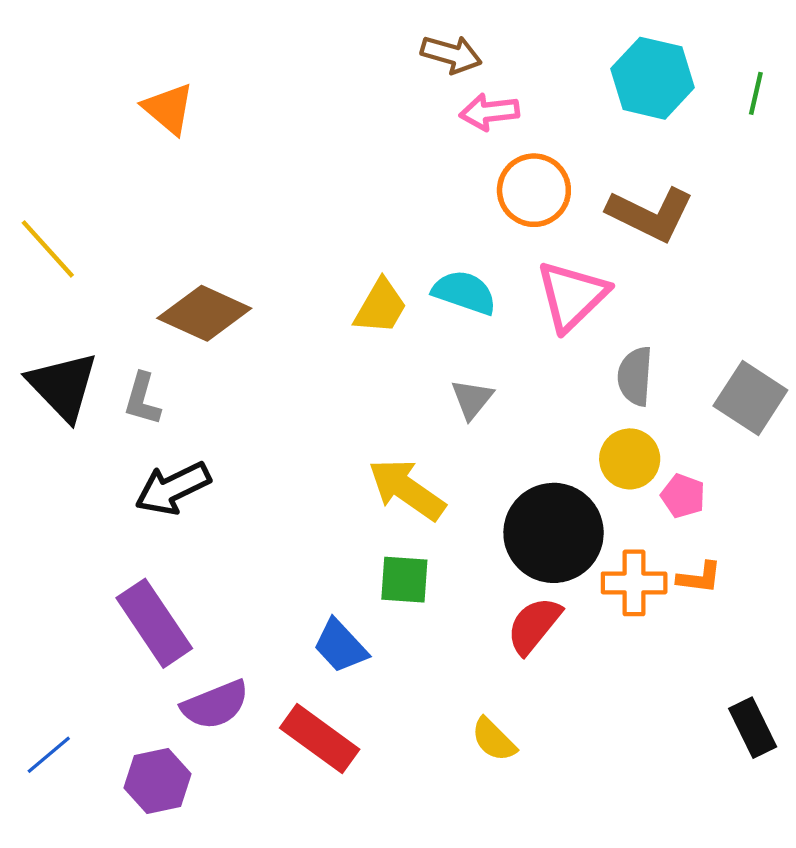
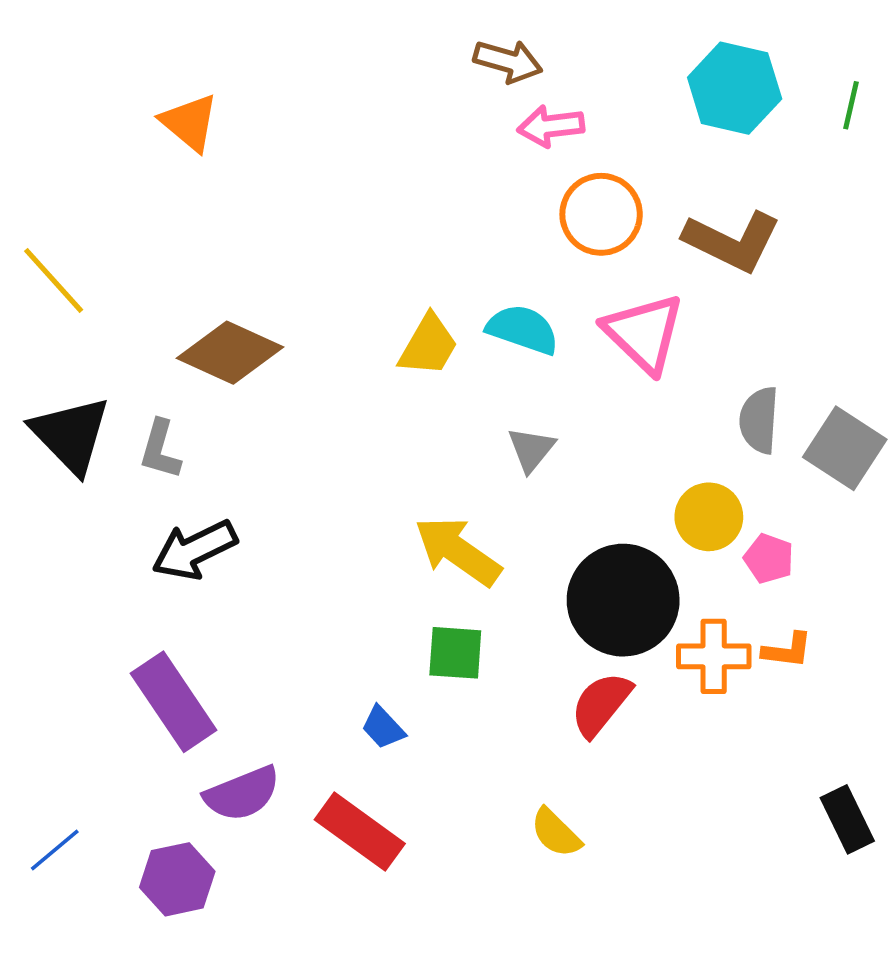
pink triangle: (572, 296) -> (644, 333), turned -32
gray semicircle: (635, 376) -> (759, 420), moved
blue trapezoid: (340, 646) -> (383, 727), size x0.7

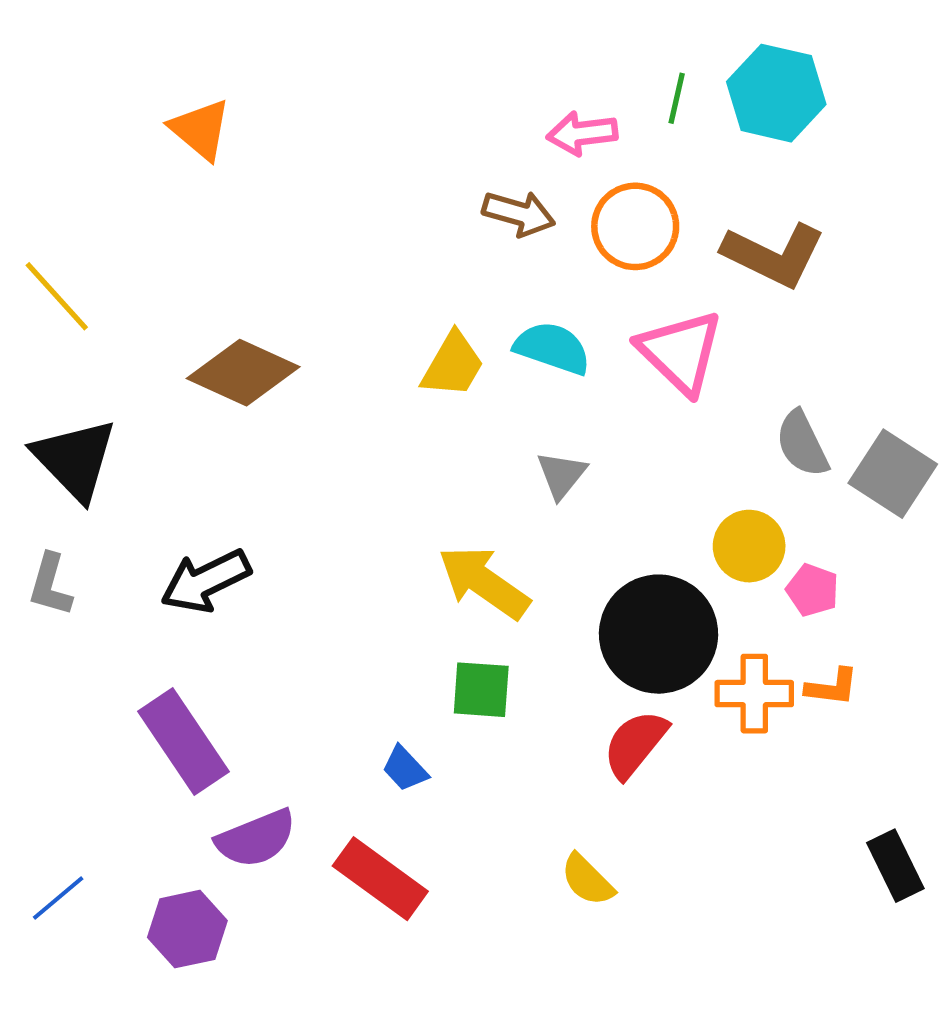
brown arrow: (508, 61) -> (519, 213), moved
green line: (851, 105) -> (677, 98), moved
gray semicircle: (759, 420) -> (802, 444), turned -30
gray L-shape: (160, 449) -> (50, 585), moved

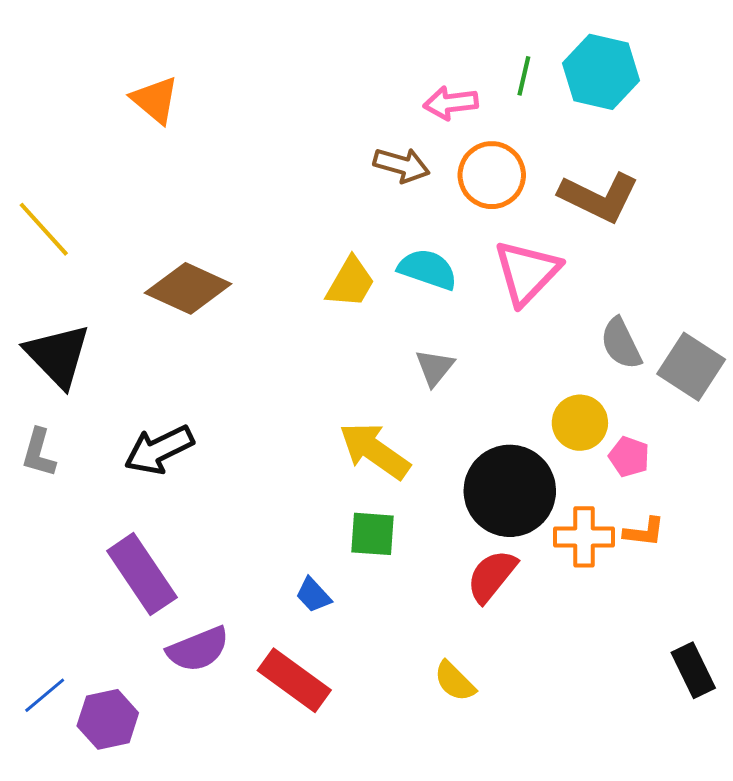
pink triangle: (681, 352) -> (527, 272), turned 30
purple hexagon: (187, 929) -> (108, 719), moved

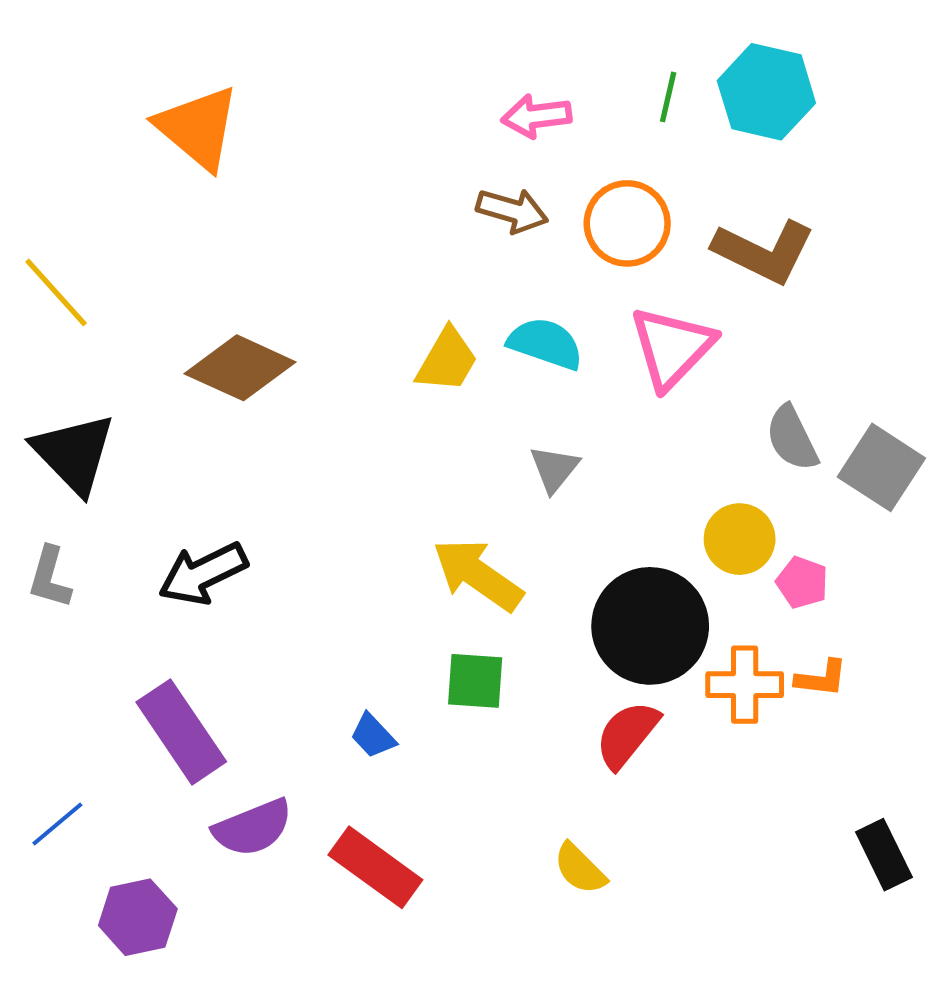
orange triangle: (155, 100) -> (198, 128), size x1.4
pink arrow: (451, 103) -> (536, 116), moved
blue trapezoid: (313, 595) -> (373, 736), moved
blue line: (45, 695) -> (57, 824), moved

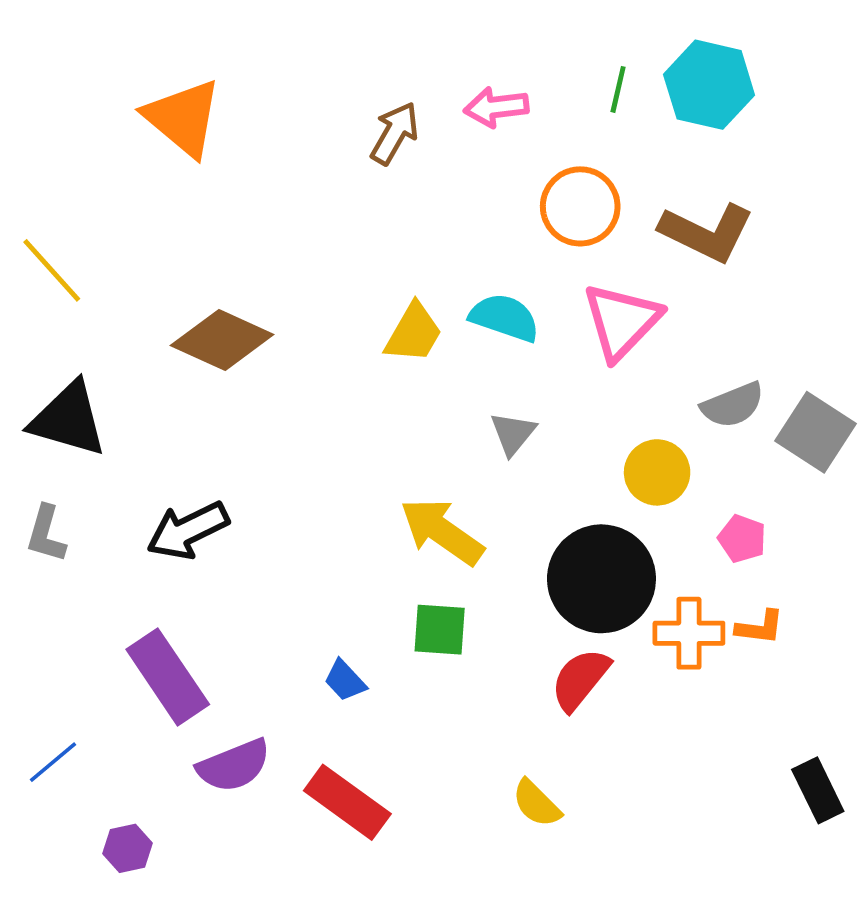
brown arrow: (512, 211) -> (395, 133), moved, turned -76
gray semicircle: (792, 438) -> (733, 405), turned -86
black triangle: (74, 453) -> (68, 419), turned -30
yellow circle: (740, 539) -> (657, 472), moved
purple hexagon: (138, 917) -> (127, 848), size x0.7

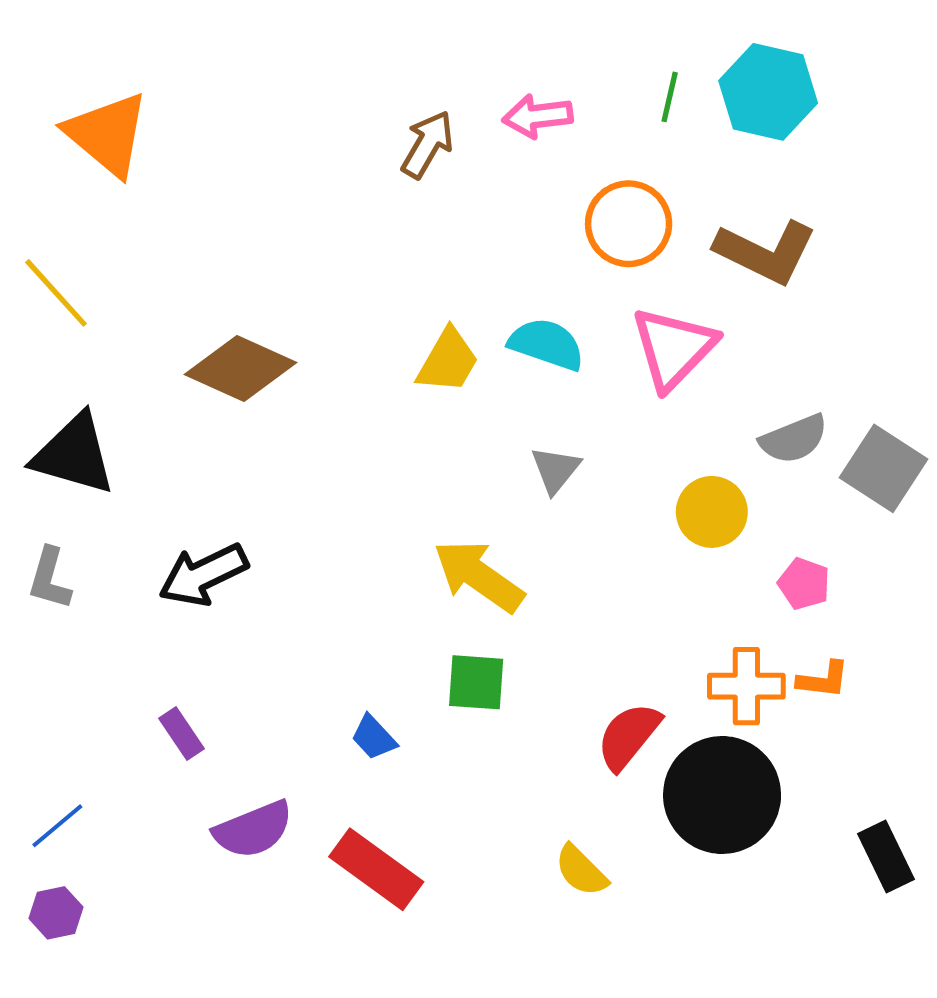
orange triangle: (183, 118) -> (107, 134), moved
black circle: (601, 579) -> (722, 795), moved
purple rectangle: (168, 677) -> (182, 734), size x0.5
purple hexagon: (127, 848) -> (56, 913), moved

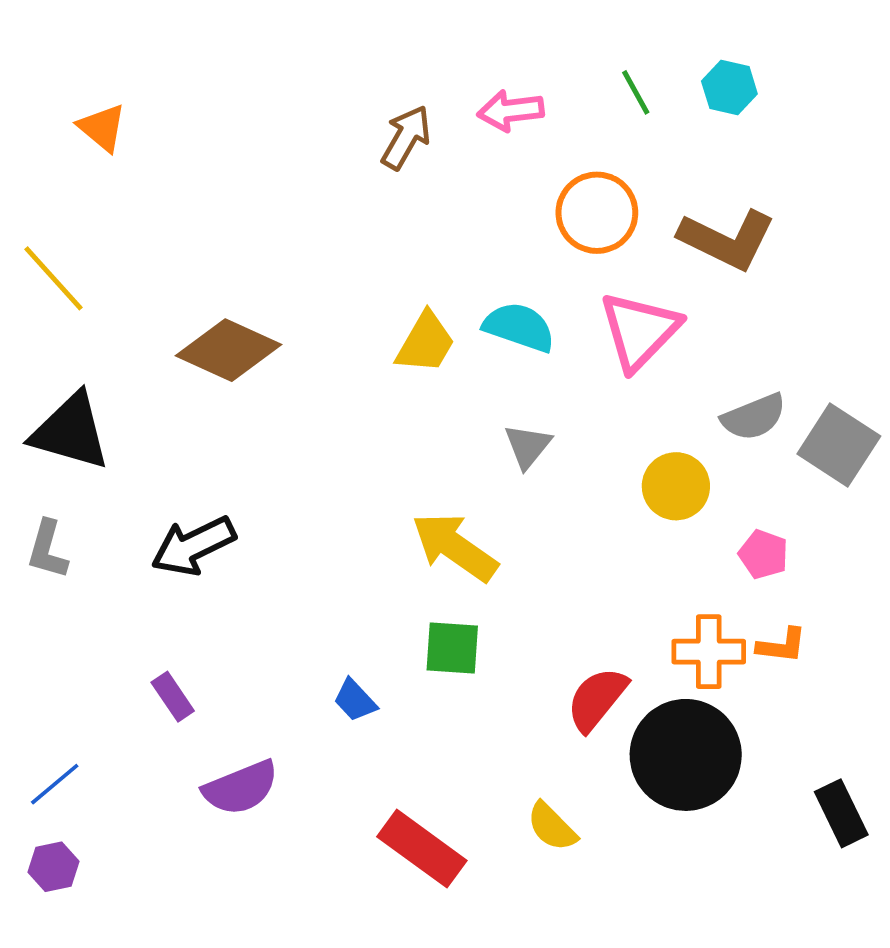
cyan hexagon: (768, 92) -> (729, 88), size x0.6
green line: (670, 97) -> (636, 92), turned -42
orange triangle: (107, 134) -> (102, 128), size x0.6
red rectangle: (376, 869) -> (422, 849), moved

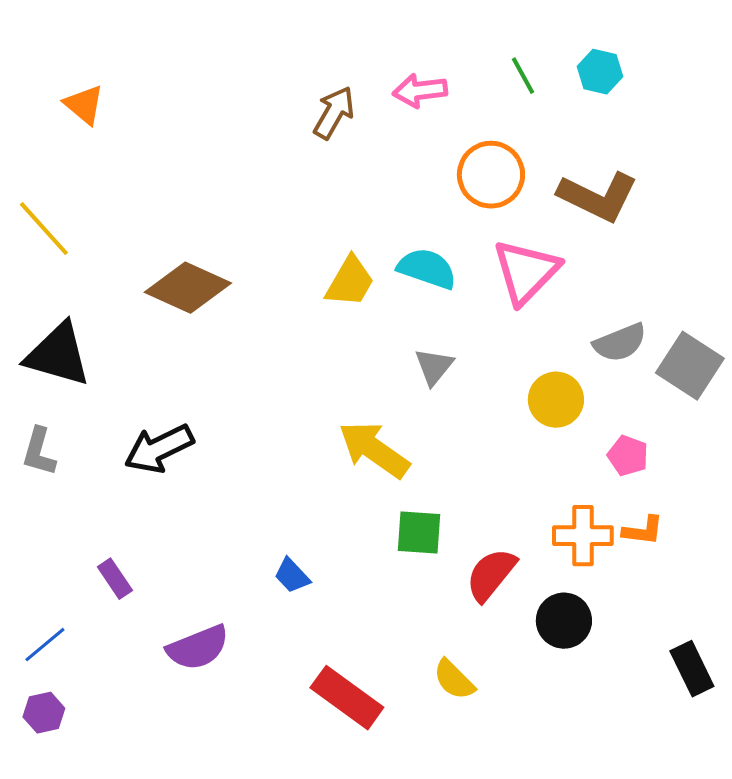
green square: (452, 648) -> (419, 533), moved
purple rectangle: (173, 697) -> (115, 579), moved
black circle: (686, 755) -> (564, 621), size x0.6

